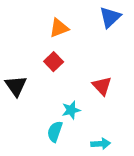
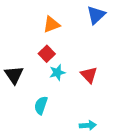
cyan star: (71, 110) -> (57, 73), moved
cyan semicircle: (55, 132) -> (41, 105), moved

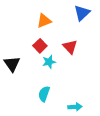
red triangle: (89, 75) -> (70, 47), moved
cyan semicircle: (41, 105) -> (44, 94), moved

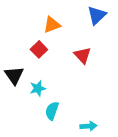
red square: (40, 46) -> (39, 49), moved
cyan star: (49, 62) -> (38, 88), moved

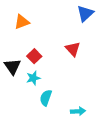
orange triangle: (52, 25) -> (22, 22), moved
red square: (39, 49) -> (34, 56), moved

